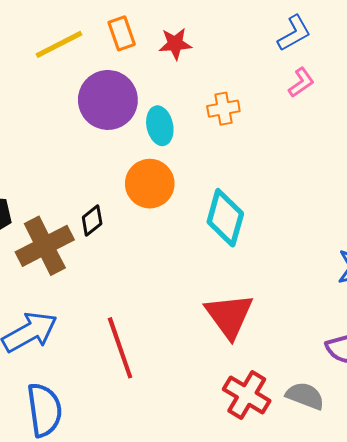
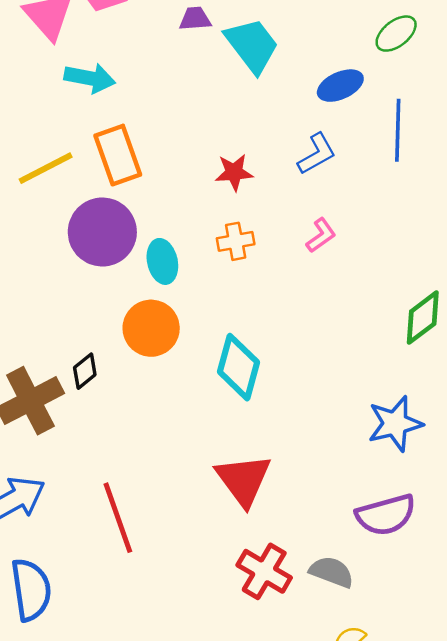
orange rectangle: (122, 33) -> (118, 155), size x1.5
red star: (175, 44) -> (234, 172), moved
pink L-shape: (301, 82) -> (321, 235), moved

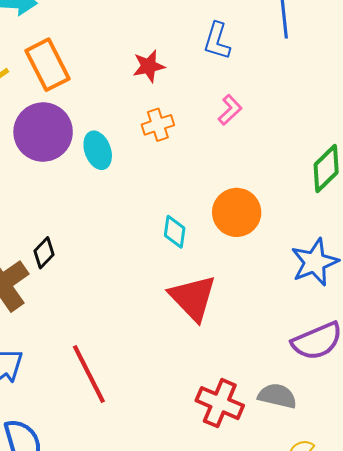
blue L-shape: (317, 154) -> (217, 41), turned 144
orange circle: (151, 328) -> (237, 212), moved
cyan diamond: (238, 367) -> (175, 232), size x0.6
red triangle: (243, 480) -> (193, 298), moved

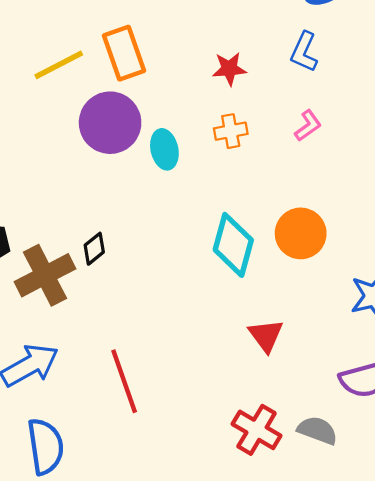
cyan diamond: (175, 232) -> (233, 245), size x1.8
red triangle: (193, 298) -> (266, 335), moved, size x0.7

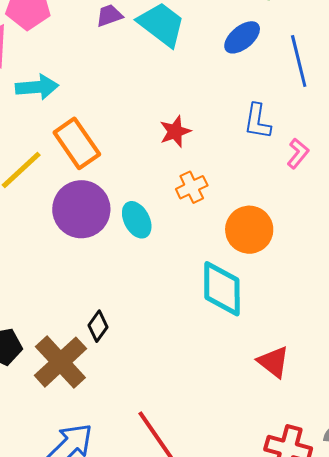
blue L-shape: (304, 52) -> (257, 121), moved
pink L-shape: (308, 126) -> (298, 153), moved
orange circle: (301, 233) -> (249, 230), moved

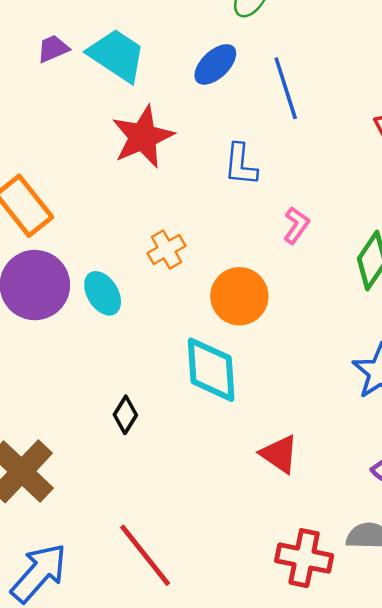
red star: (175, 132) -> (143, 137), moved, size x1.6
pink L-shape: (298, 153) -> (296, 225), moved
black diamond: (98, 326) -> (125, 415), moved

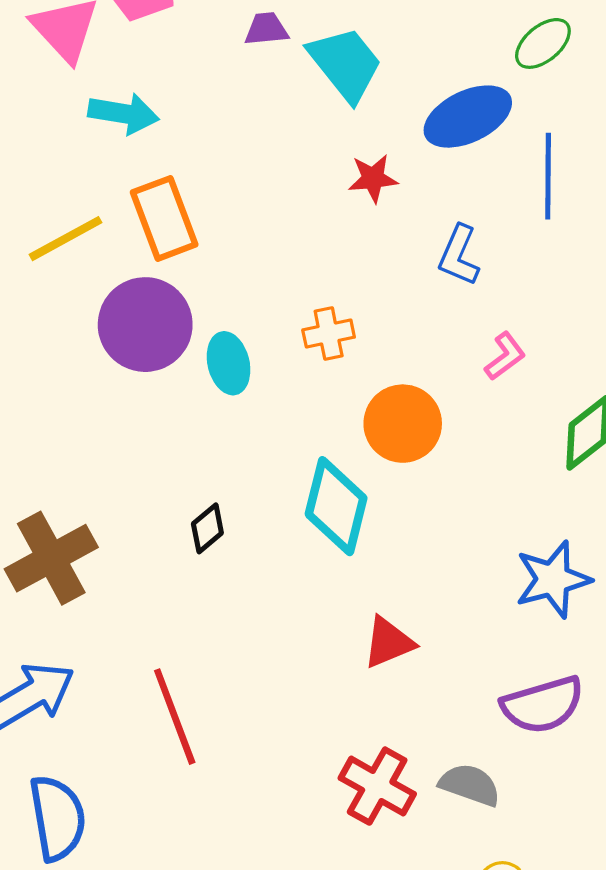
blue ellipse: (215, 64) -> (468, 117), size x1.4
red star: (143, 137) -> (373, 178), moved, size x0.6
red triangle: (279, 454) -> (389, 643), turned 45

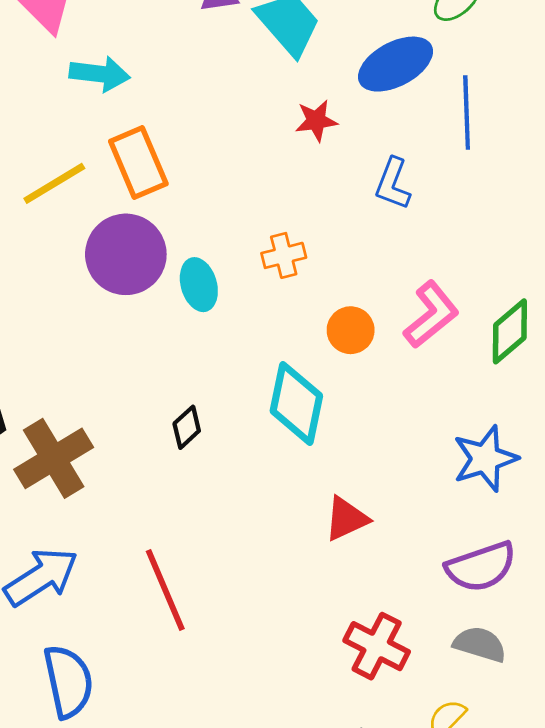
pink L-shape: (505, 356) -> (431, 315), moved, size x1.6
orange circle: (403, 424) -> (351, 330), size x0.7
gray semicircle: (470, 785) -> (480, 644), moved
red cross: (377, 786) -> (377, 646), moved

